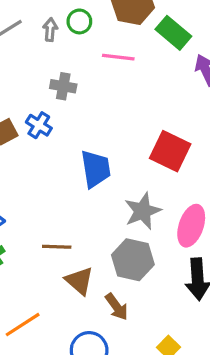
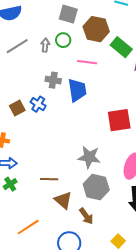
red square: (170, 151) -> (119, 120), turned -35
blue trapezoid: (96, 169) -> (77, 90), moved
gray star: (143, 211) -> (89, 157), moved, turned 30

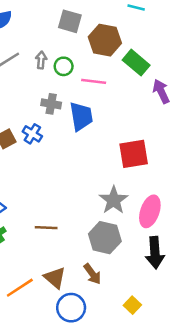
green circle: (63, 40) -> (64, 66), moved
gray star: (89, 157) -> (114, 200), moved, turned 30
brown triangle: (63, 200) -> (55, 278), moved

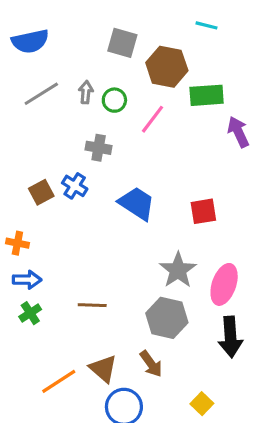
green rectangle: (136, 63) -> (207, 95), turned -44
pink line: (94, 81) -> (153, 119), turned -60
blue trapezoid: (81, 116) -> (137, 203), moved, turned -48
red square: (134, 154) -> (203, 211), size x0.7

